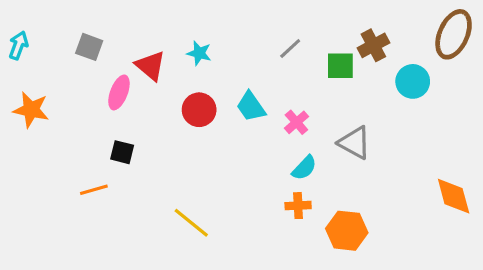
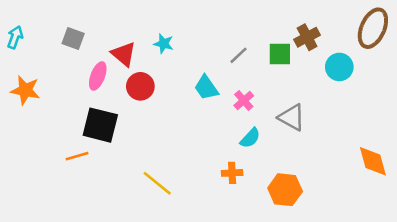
gray line: (290, 48) -> (239, 55), moved
red circle: (199, 110) -> (140, 86), moved
black square: (122, 152) -> (100, 125), size x1.8
orange cross: (298, 206) -> (232, 173), moved

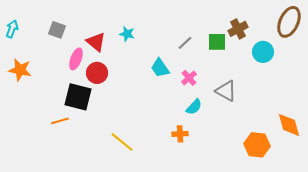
red circle: (140, 86) -> (97, 73), moved
orange hexagon: (285, 190) -> (257, 145), moved

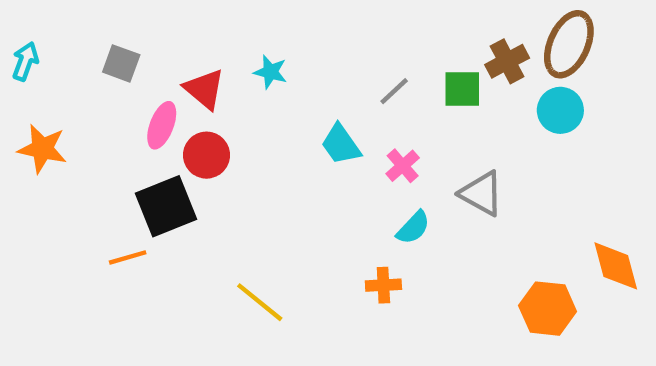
brown ellipse: (289, 22) -> (569, 44), moved
black square: (78, 97) -> (166, 206), turned -36

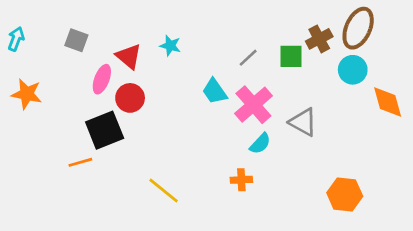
pink cross: (403, 166) -> (253, 105), size x1.8
orange diamond: (616, 266) -> (388, 102), moved

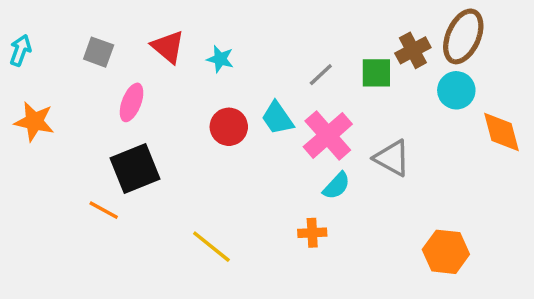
red triangle: (129, 56) -> (168, 47), moved
red circle: (130, 98) -> (229, 127), moved
orange line: (80, 162) -> (104, 210), turned 45

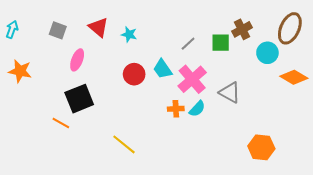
brown ellipse: (463, 36) -> (290, 28), moved
orange diamond: (501, 132) -> (294, 77), turned -44
orange cross: (312, 233) -> (176, 109), moved

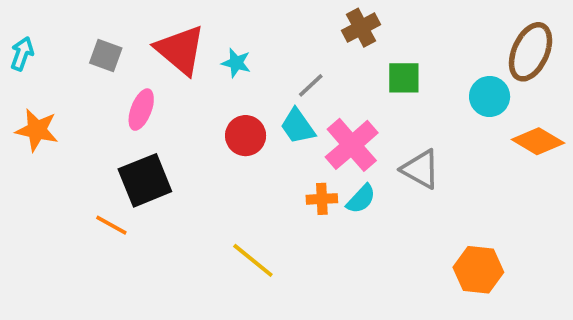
red triangle: (98, 27) -> (180, 50), size x1.4
brown cross: (242, 29) -> (361, 28), moved
gray line: (188, 44) -> (311, 85), moved
yellow line: (124, 144) -> (253, 260), moved

